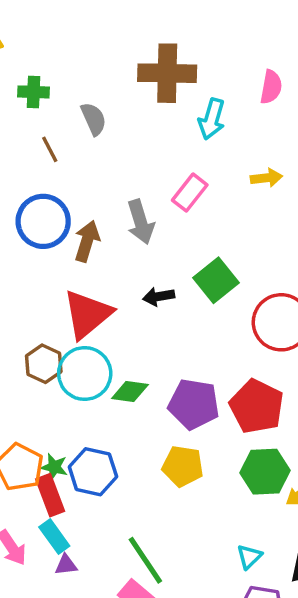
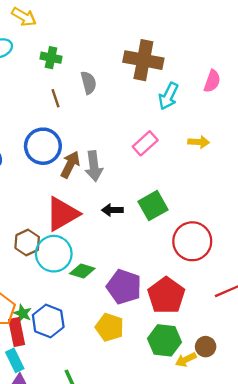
gray arrow: (141, 222) -> (94, 166), moved

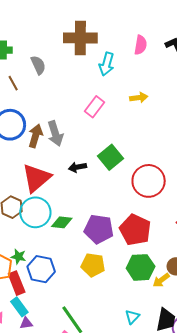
green star: (23, 313) -> (18, 257), moved

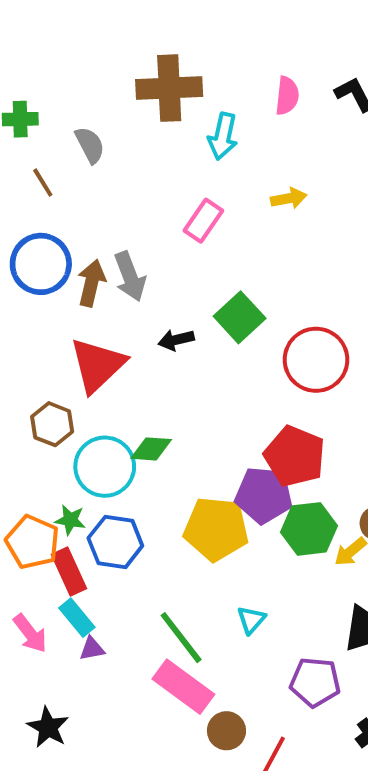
cyan circle: (35, 212) -> (105, 467), moved
purple pentagon: (99, 229) -> (264, 495), moved
yellow pentagon: (93, 265) -> (216, 529), size x1.4
cyan triangle: (132, 317) -> (251, 620), moved

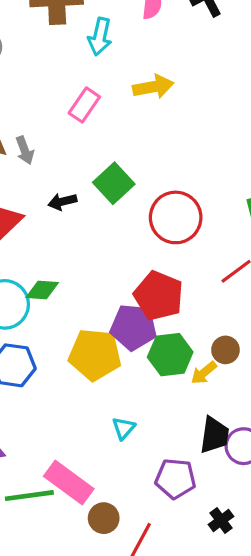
yellow arrow: (289, 198) -> (153, 87), size x1.4
gray arrow: (130, 277) -> (25, 150), size x0.7
green line: (181, 638) -> (29, 496), moved, turned -60

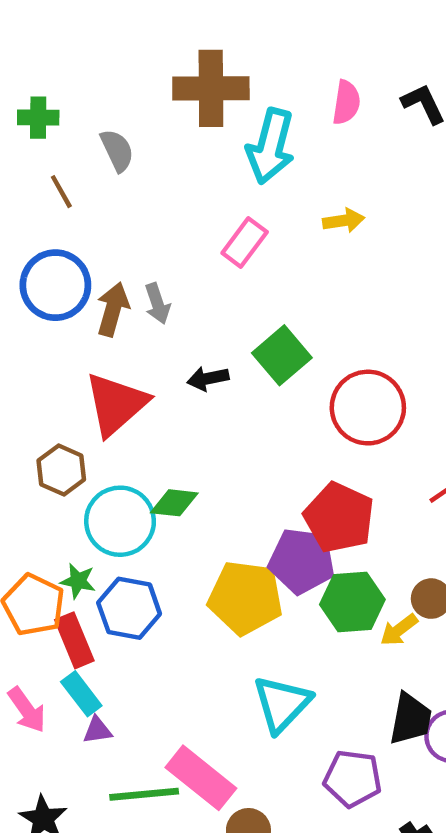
cyan arrow: (100, 37) -> (271, 146), size x1.4
yellow arrow: (153, 87) -> (344, 221), size x0.7
cyan triangle: (124, 428) -> (282, 704), size x1.8

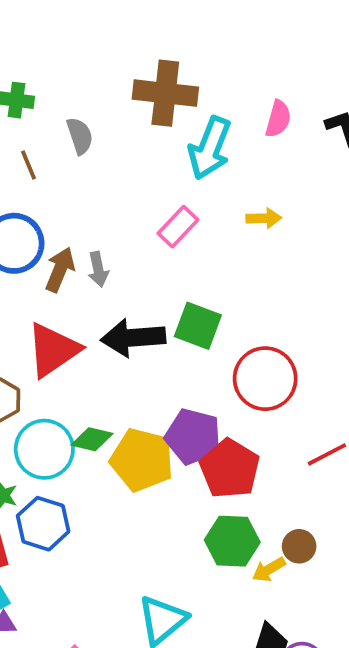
green square: (282, 355) -> (198, 326), turned -36
black arrow: (208, 379) -> (133, 338), size x1.8
purple pentagon: (302, 561) -> (193, 436), moved
yellow pentagon: (245, 598) -> (142, 460), moved

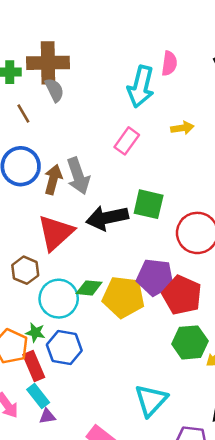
brown cross: (165, 93) -> (48, 63), moved
pink semicircle: (278, 119) -> (169, 63), moved
gray arrow: (98, 269) -> (78, 176), size x1.6

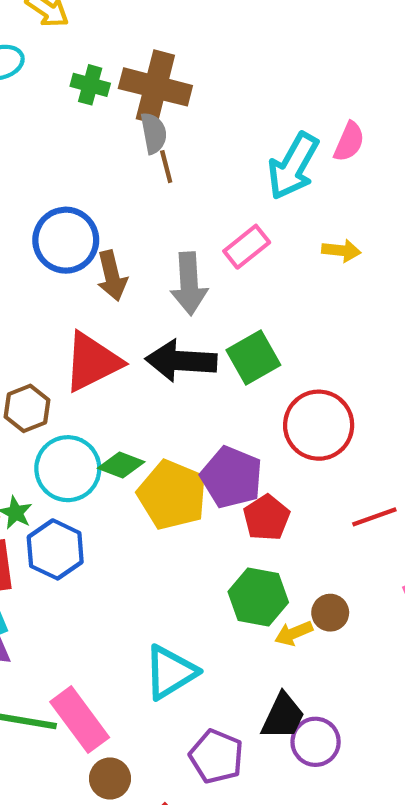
brown line: (23, 114) -> (166, 167), moved
gray arrow: (78, 176) -> (189, 284), moved
brown arrow: (53, 179) -> (112, 276), turned 136
green square: (149, 204) -> (253, 358), turned 32
red pentagon: (182, 295) -> (266, 518), size x0.7

